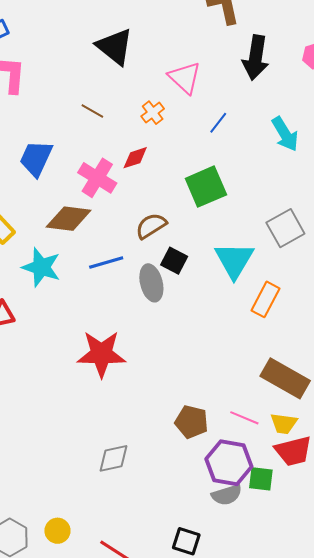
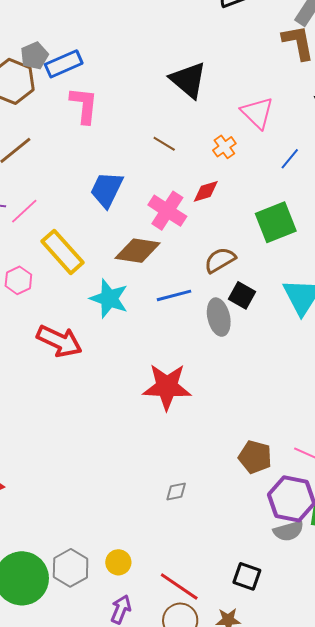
gray diamond: (113, 458) -> (176, 492), size x0.7

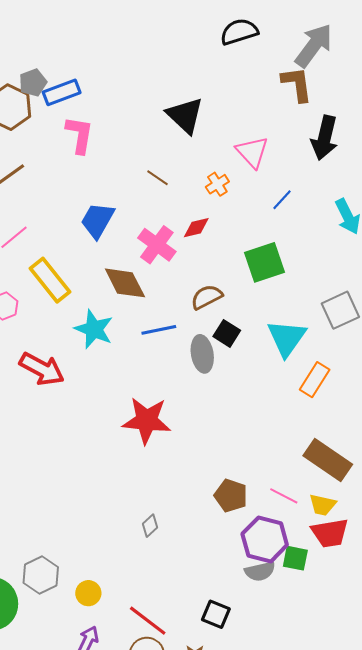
brown diamond: (138, 251) -> (125, 283), turned 51
gray diamond: (176, 492) -> (150, 526), turned -35
gray hexagon: (71, 568) -> (41, 575), moved

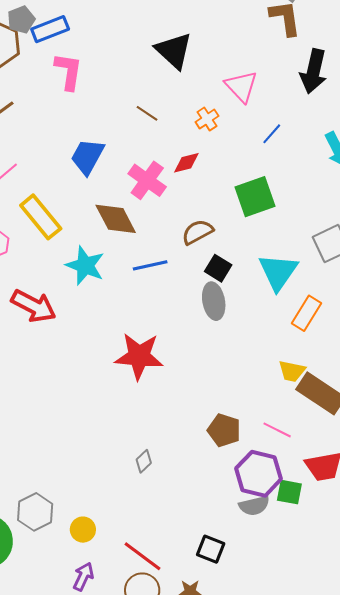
gray ellipse: (202, 354) -> (214, 301), moved
yellow trapezoid: (323, 505) -> (292, 371), moved

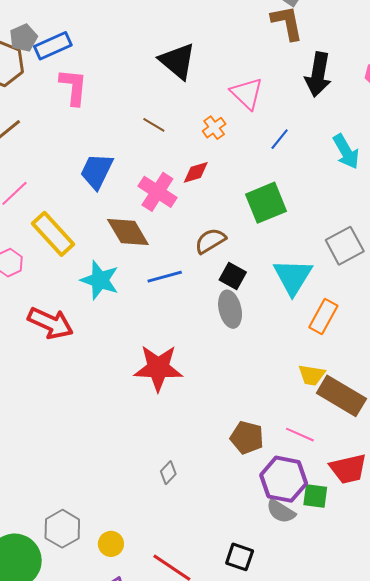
gray semicircle: (254, 506) -> (281, 511), turned 48

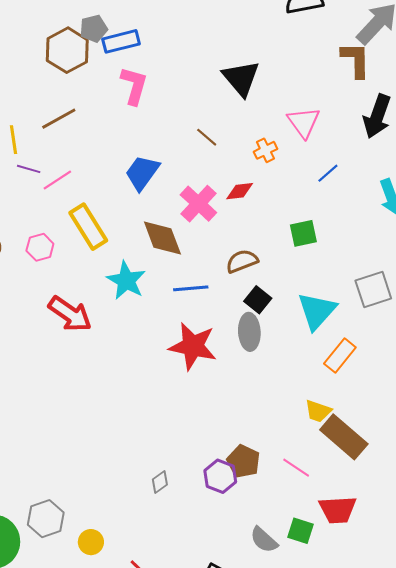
green square: (266, 203) -> (303, 233), size x0.7
red star: (158, 368) -> (193, 346), moved
purple hexagon: (284, 479) -> (220, 476), moved, size x0.7

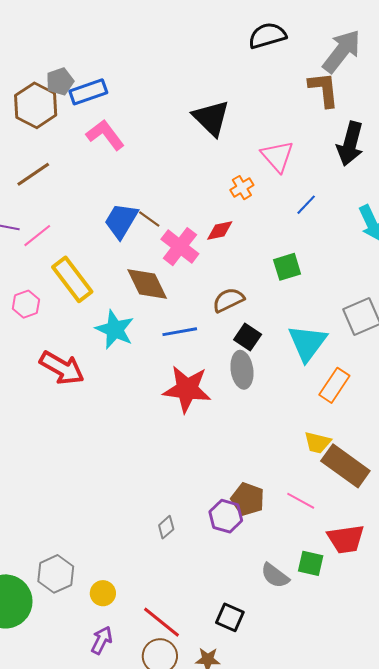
pink L-shape: (134, 86) -> (105, 135), turned -48
brown line: (207, 137) -> (149, 219), moved

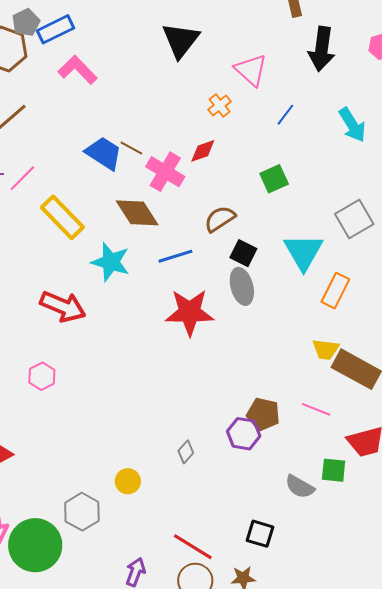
black triangle: (211, 118) -> (181, 40), turned 30
blue trapezoid: (121, 221) -> (104, 153), turned 99
pink hexagon: (26, 304) -> (42, 376), moved
yellow circle: (103, 593) -> (128, 481), moved

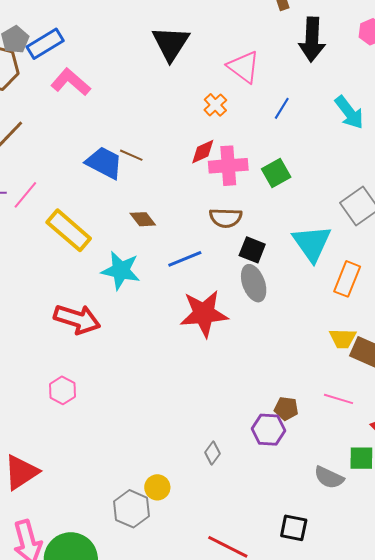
pink cross: (165, 172) -> (228, 166), moved, turned -30
brown diamond: (137, 213) -> (143, 219), size x0.6
brown semicircle: (220, 219) -> (226, 218), turned -140
brown pentagon: (263, 414) -> (286, 409), size x0.7
gray hexagon: (82, 512) -> (131, 509), moved

